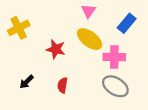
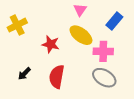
red semicircle: (63, 85) -> (57, 77), size x1.6

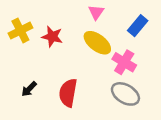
red star: (51, 44) -> (52, 37), moved
pink cross: (103, 51) -> (124, 62), turned 30

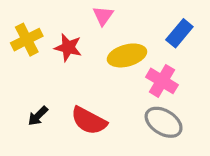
pink triangle: (96, 12) -> (103, 16), moved
yellow ellipse: (97, 43) -> (127, 55), turned -52
red semicircle: (68, 93) -> (89, 121), turned -72

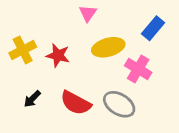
yellow cross: (27, 40) -> (23, 50), moved
red star: (68, 48) -> (58, 55), moved
gray ellipse: (164, 122) -> (119, 104), moved

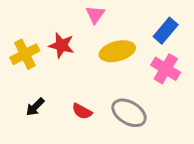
red star: (58, 55) -> (62, 45), moved
pink cross: (138, 69) -> (166, 69), moved
red semicircle: (76, 103) -> (82, 111), size x0.6

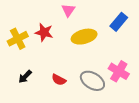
pink cross: (166, 69) -> (119, 71), moved

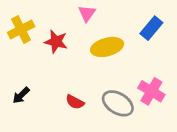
yellow cross: (18, 39) -> (21, 29), moved
black arrow: (25, 77) -> (21, 95), moved

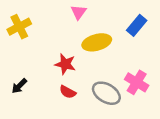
red star: (56, 42) -> (65, 64), moved

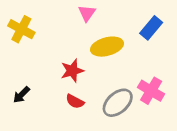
yellow cross: (19, 27) -> (21, 29), turned -35
red star: (65, 64) -> (72, 71), turned -30
gray ellipse: (106, 93) -> (118, 103), turned -72

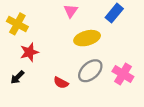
blue rectangle: (151, 28) -> (114, 13), moved
red star: (72, 71) -> (29, 52), moved
gray ellipse: (118, 103) -> (90, 71), moved

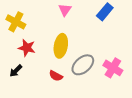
yellow ellipse: (87, 38) -> (61, 46), moved, turned -65
red star: (29, 52) -> (27, 48), turned 30

